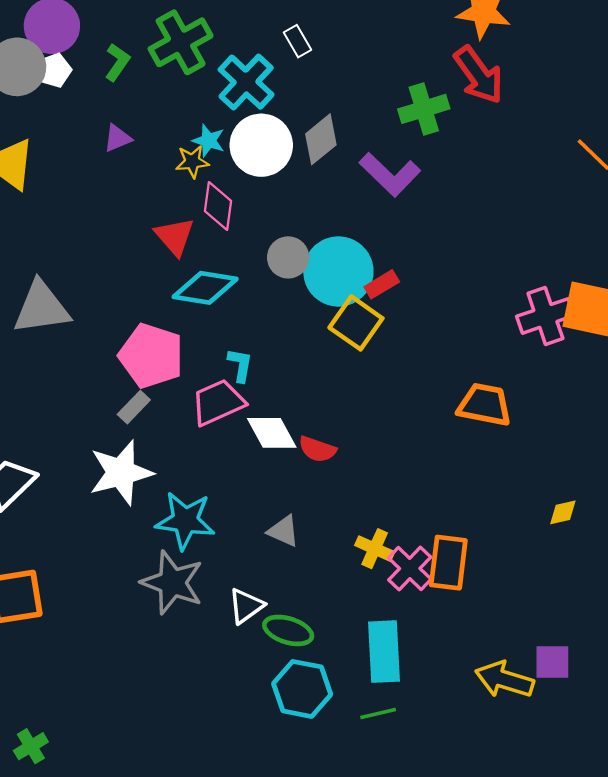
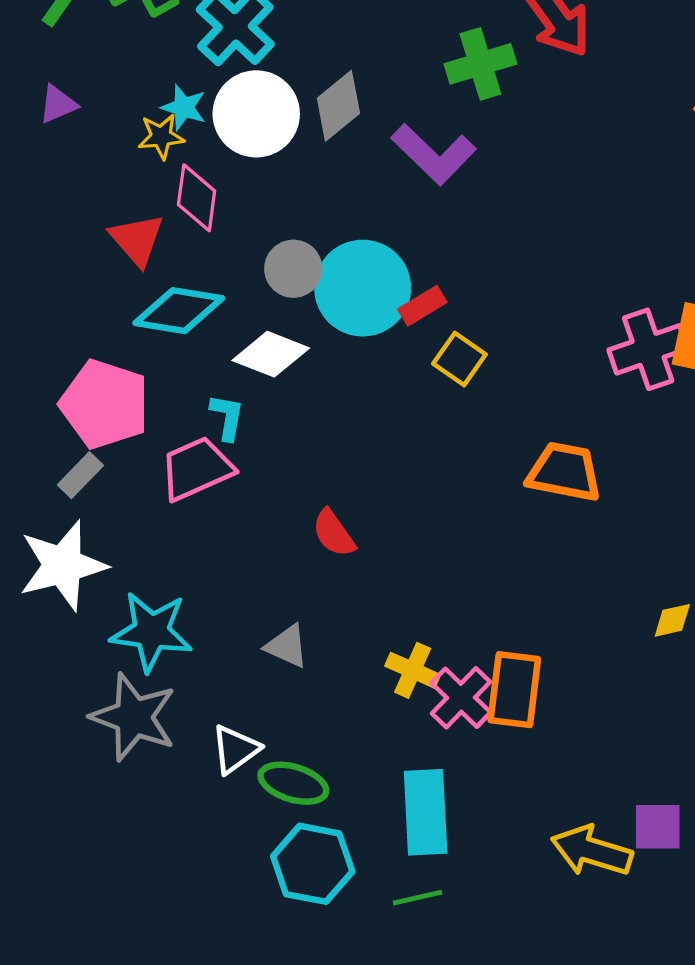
yellow square: (356, 323) -> (459, 359), moved, size x0.7
white diamond: (272, 433) -> (271, 354), moved, turned -40
red semicircle: (317, 449) -> (334, 533), turned 36

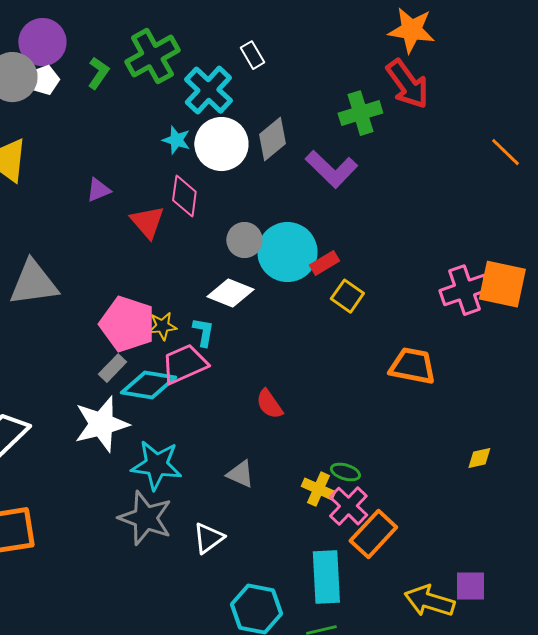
purple triangle: (58, 104) -> (98, 190), moved
yellow star: (161, 136) -> (162, 326), moved
cyan diamond: (179, 311) -> (148, 385), moved
orange rectangle: (514, 690) -> (373, 534), moved, turned 36
green ellipse: (293, 783) -> (345, 472), moved, size x0.7

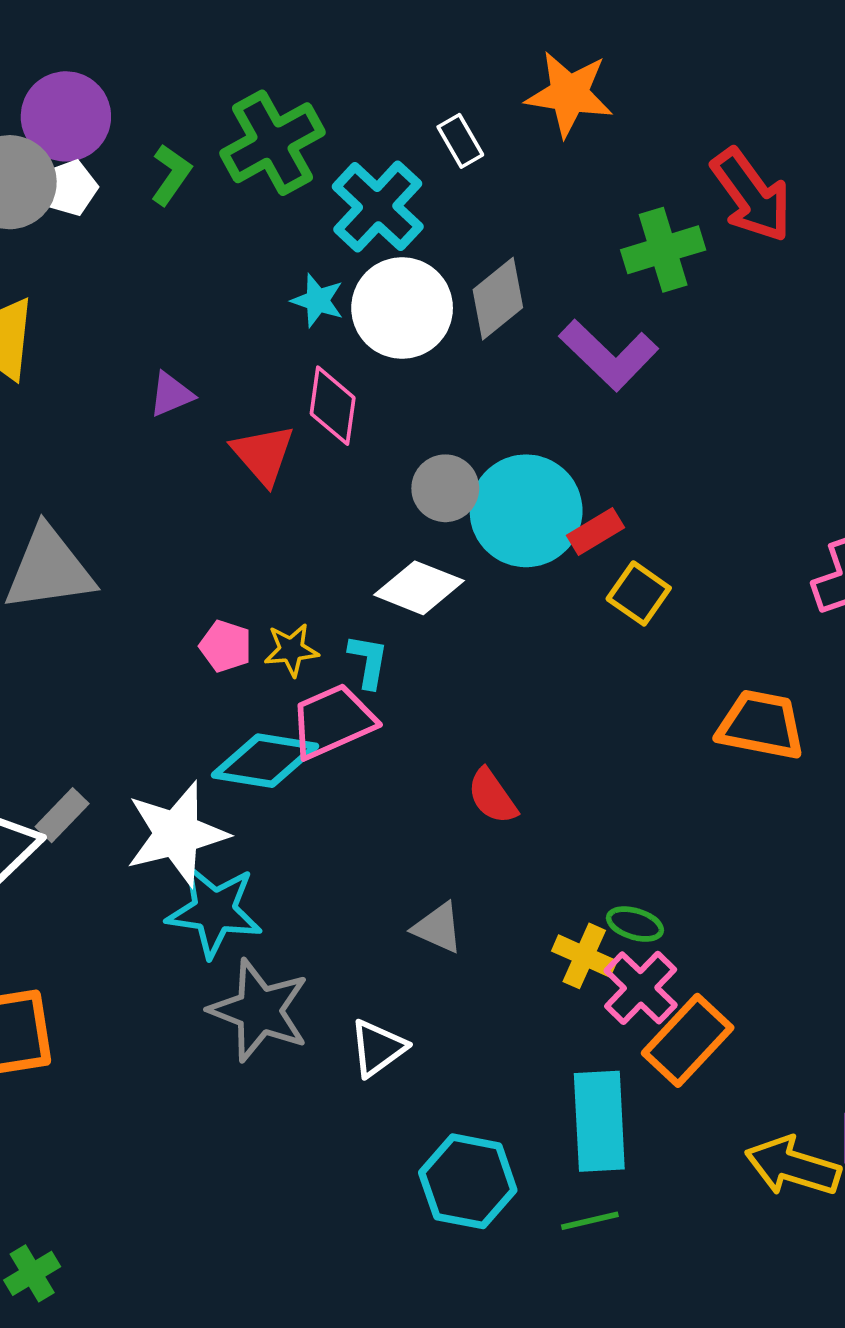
orange star: (411, 30) -> (569, 94), moved
pink pentagon: (127, 324) -> (226, 646), size x0.5
gray rectangle: (112, 368) -> (62, 815), moved
cyan star: (156, 465) -> (214, 911), moved

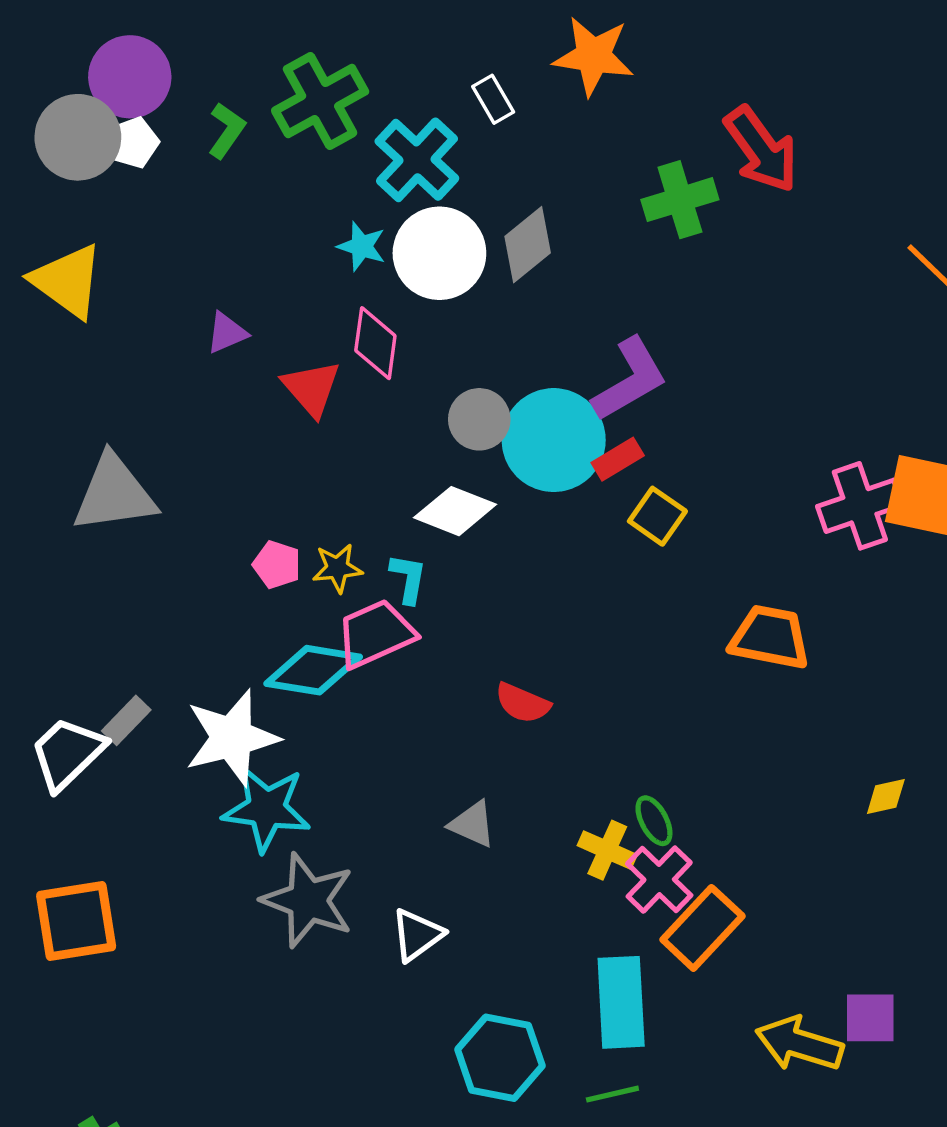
purple L-shape: (609, 355) -> (630, 380), moved, turned -74
red semicircle: (492, 796) -> (522, 703), turned -32
green ellipse: (635, 924) -> (654, 821), turned 45

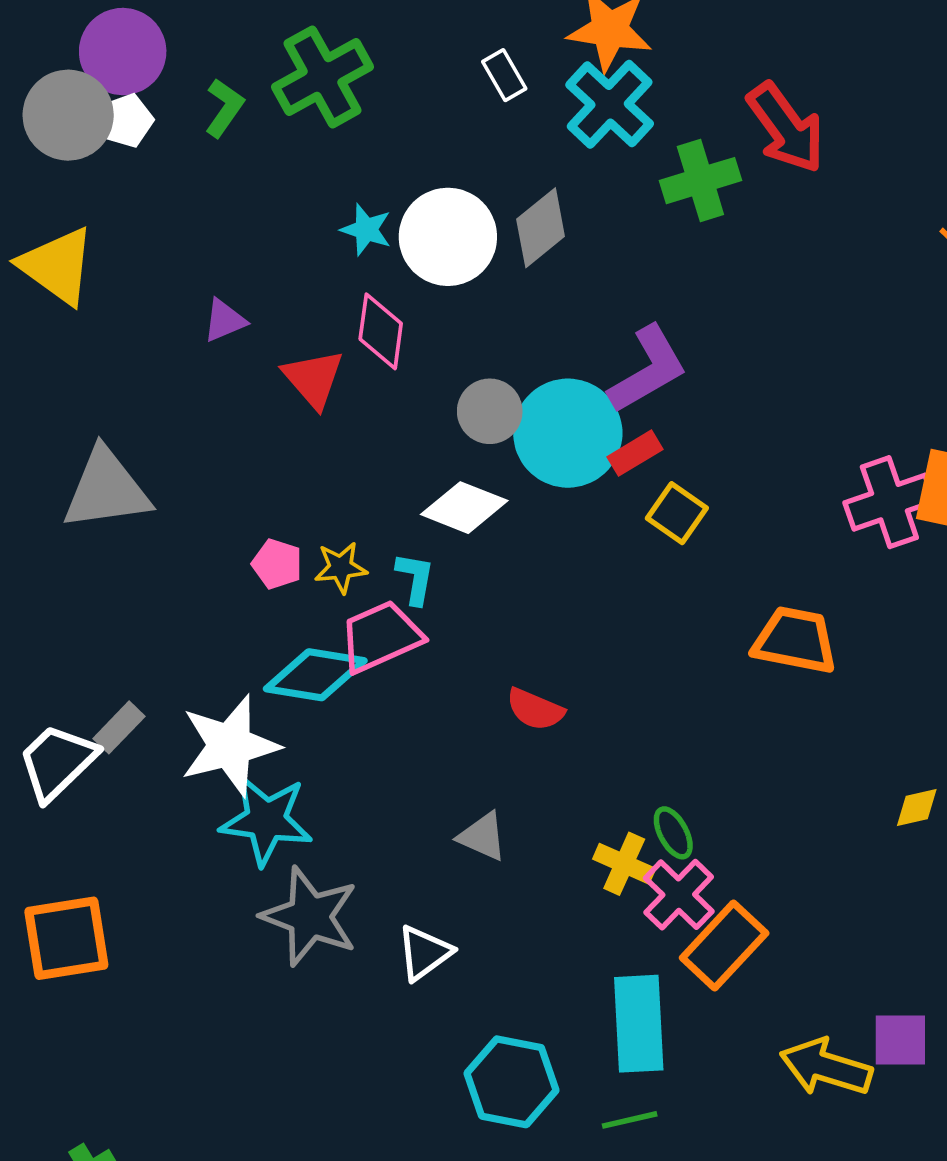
cyan cross: (417, 160) -> (610, 104), moved

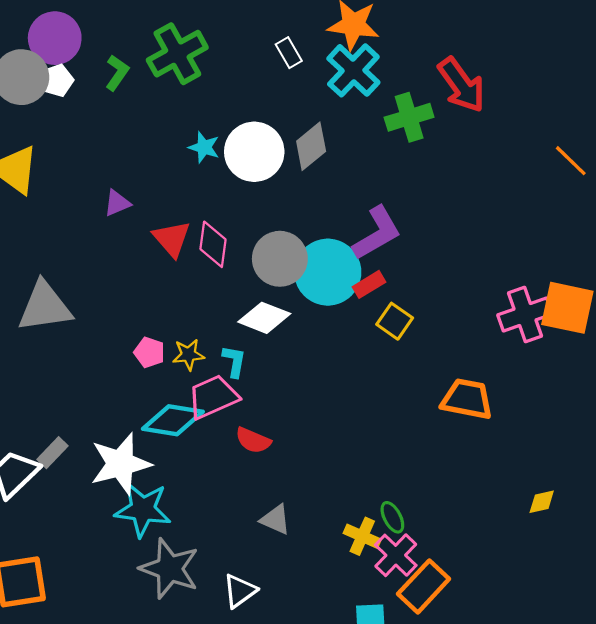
pink diamond: (381, 331) -> (213, 244), moved
gray circle: (490, 411) -> (280, 259), size x1.4
red semicircle: (535, 709) -> (253, 440), moved

